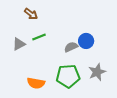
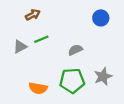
brown arrow: (31, 14) -> (33, 15), turned -64
blue circle: (86, 41) -> (101, 18), moved

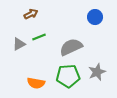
gray semicircle: (75, 50) -> (71, 47), size x1.6

